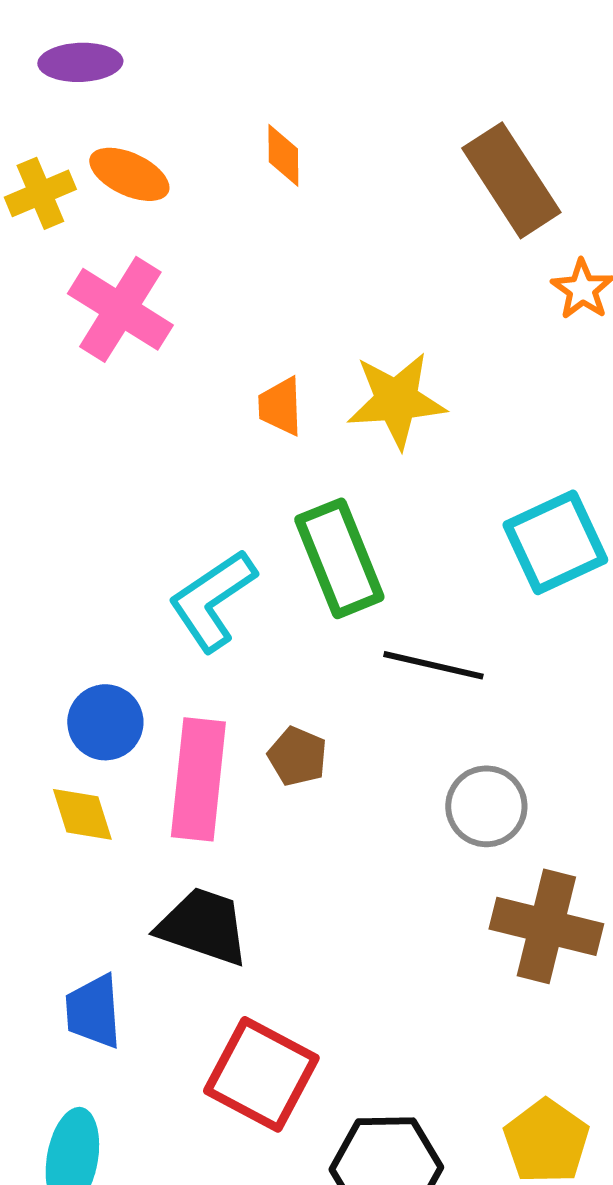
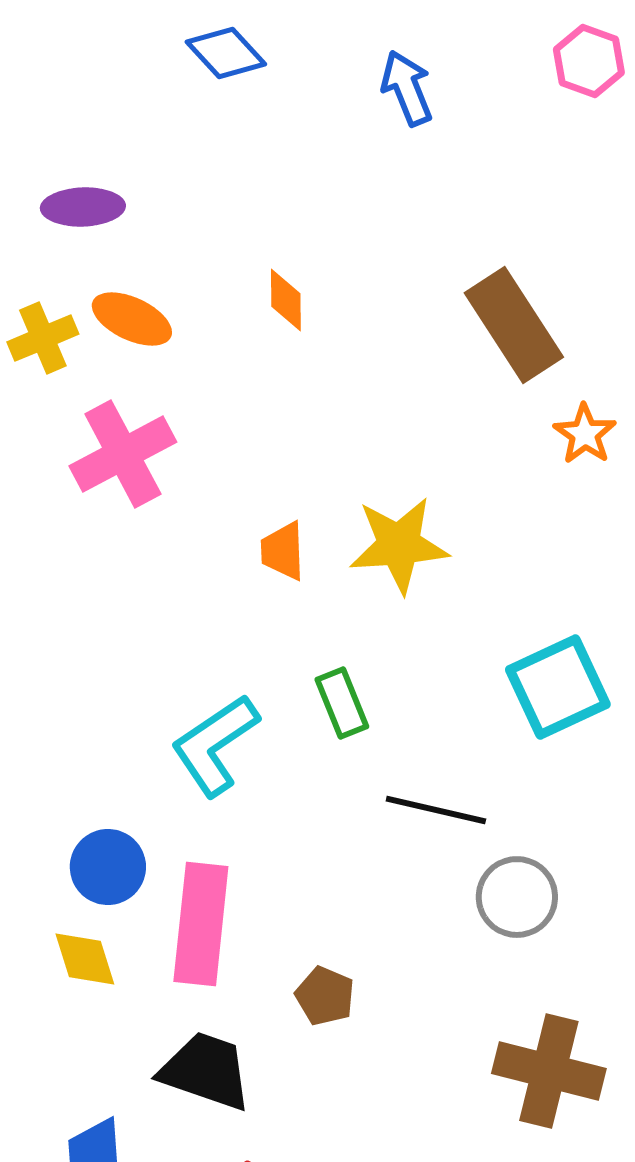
pink cross: (120, 309) -> (123, 454), turned 30
green rectangle: (339, 558) -> (342, 703), size x0.6
brown pentagon: (297, 756) -> (325, 996), moved
gray circle: (486, 806) -> (517, 897), moved

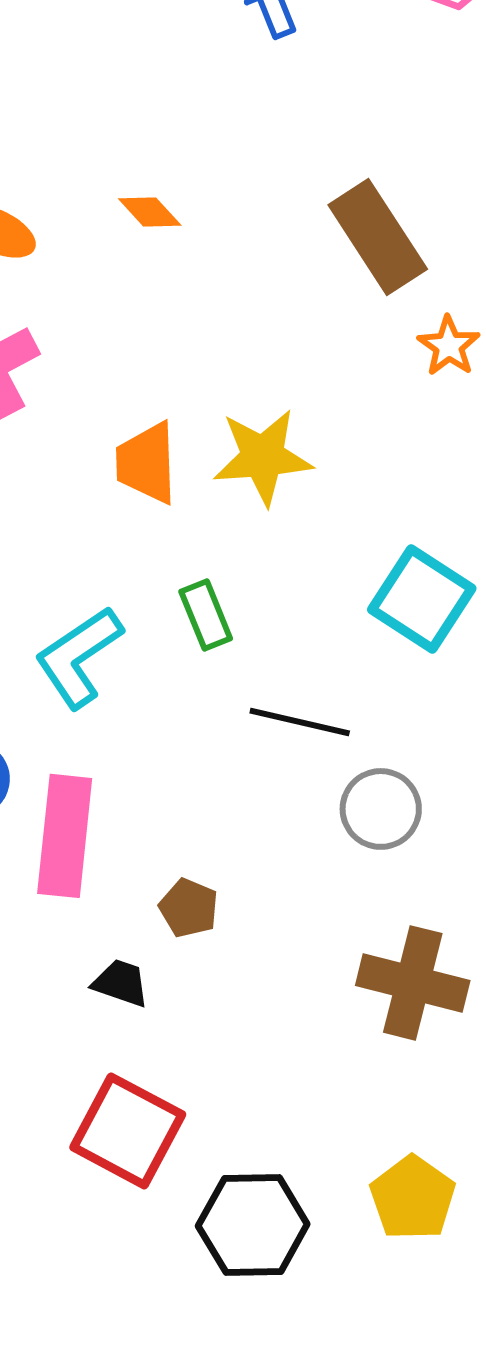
orange diamond: (286, 300) -> (150, 212), turned -42
orange trapezoid: (283, 551) -> (147, 463), size x1.4
cyan square: (558, 687) -> (422, 599), turned -32
black trapezoid: (206, 1071) -> (121, 983), moved, size x0.6

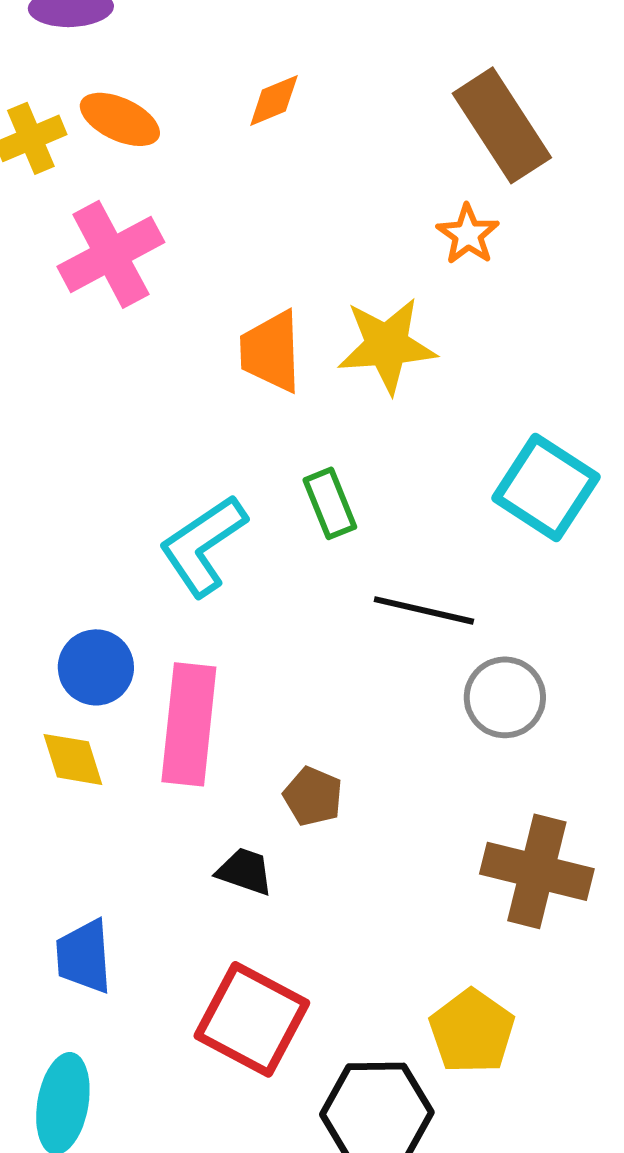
orange diamond: (150, 212) -> (274, 100), turned -70
orange star: (449, 346) -> (468, 234), moved
yellow pentagon: (413, 1198) -> (472, 1031), moved

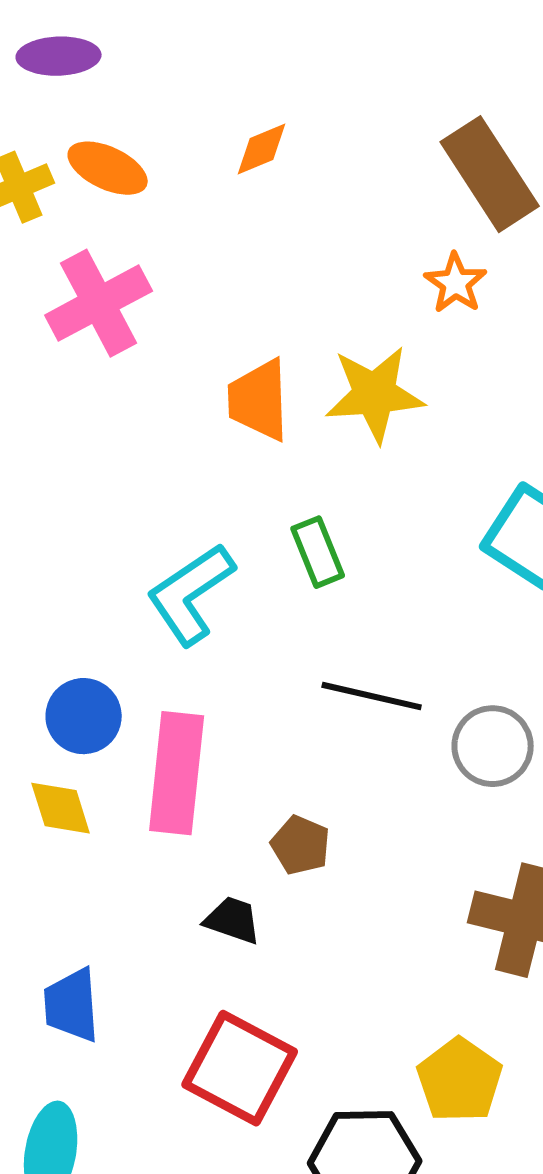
black line: (424, 610) -> (372, 696), moved

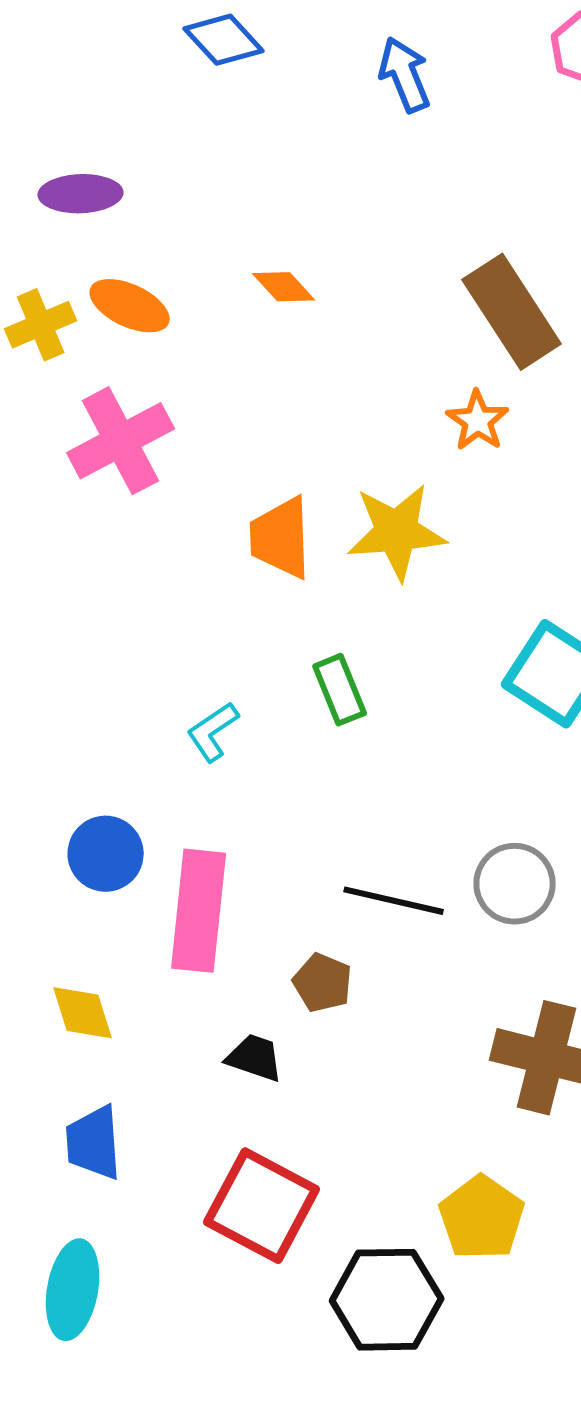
orange diamond: (262, 149) -> (284, 287), turned 70
cyan L-shape: (191, 594) -> (213, 732), size x0.6
black line: (372, 696) -> (394, 901), moved
yellow diamond: (61, 808) -> (83, 1013), moved

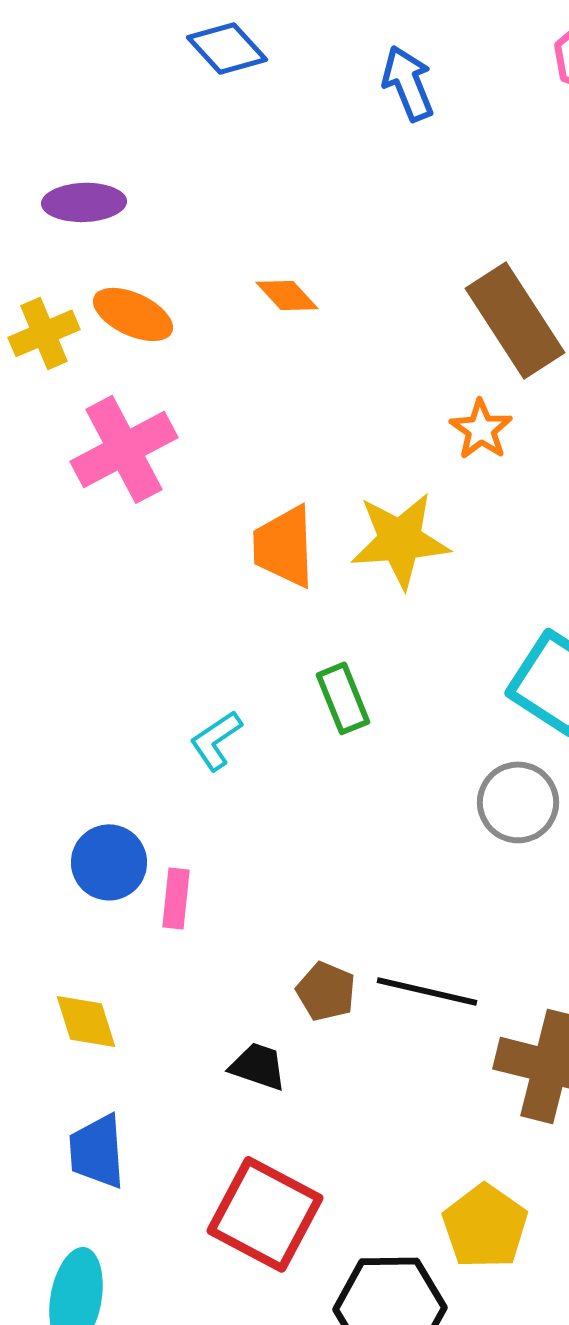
gray circle: (515, 884) -> (518, 802), moved
black line: (394, 901) -> (427, 991), moved
pink rectangle: (199, 911) -> (176, 898), moved, size x0.5

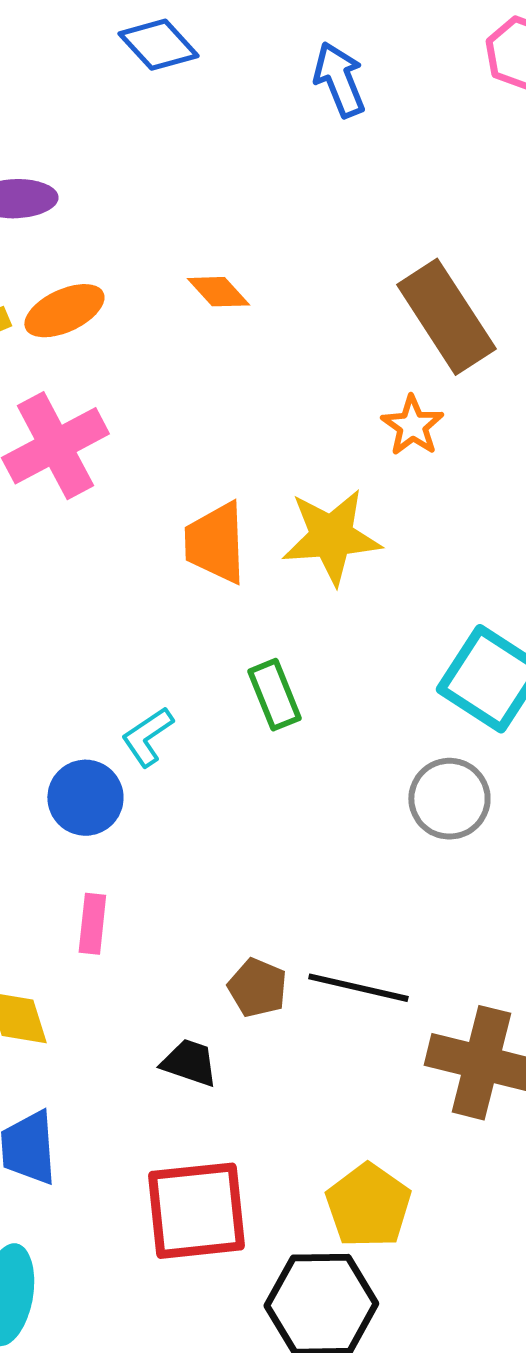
orange ellipse: (133, 314) -> (64, 311), turned -50
blue circle: (109, 862) -> (85, 798), moved
pink rectangle: (176, 898) -> (92, 924), moved
red square: (265, 1214) -> (196, 1211), turned -34
yellow pentagon: (485, 1226) -> (368, 1206), moved

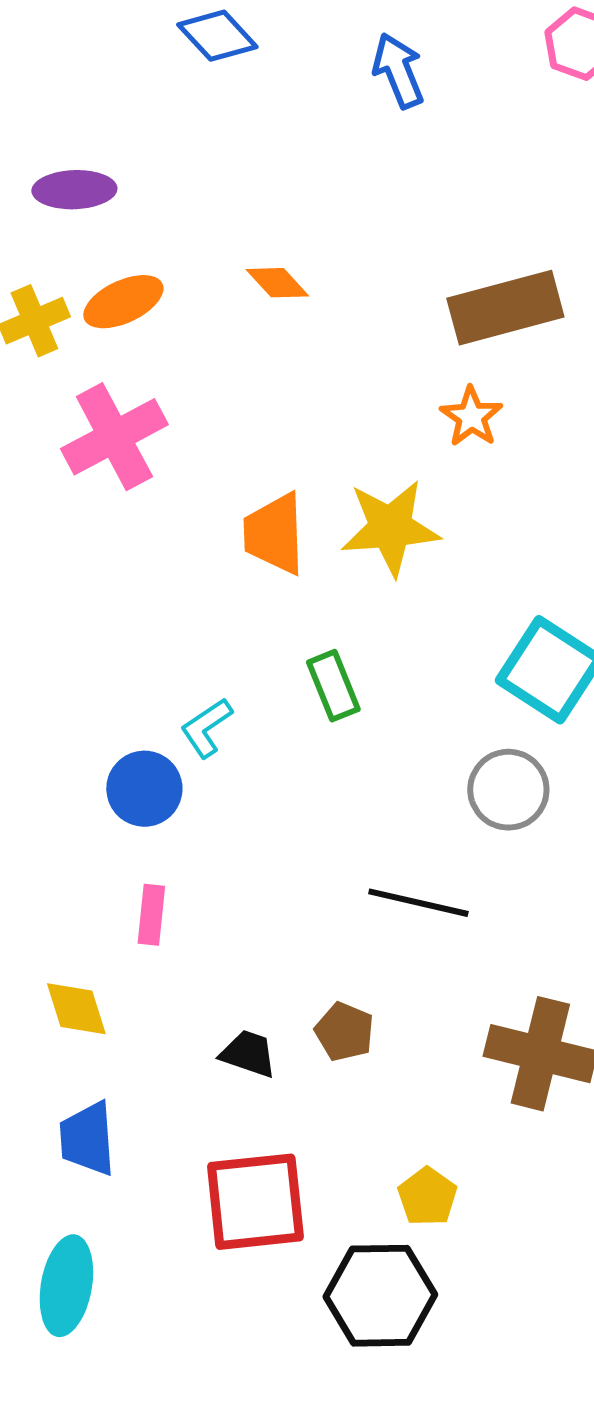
brown rectangle: (446, 317) -> (505, 308), turned -72
brown pentagon: (257, 988) -> (344, 1032), moved
black line: (358, 988) -> (418, 903), moved
yellow pentagon: (368, 1206) -> (427, 1197), size x0.7

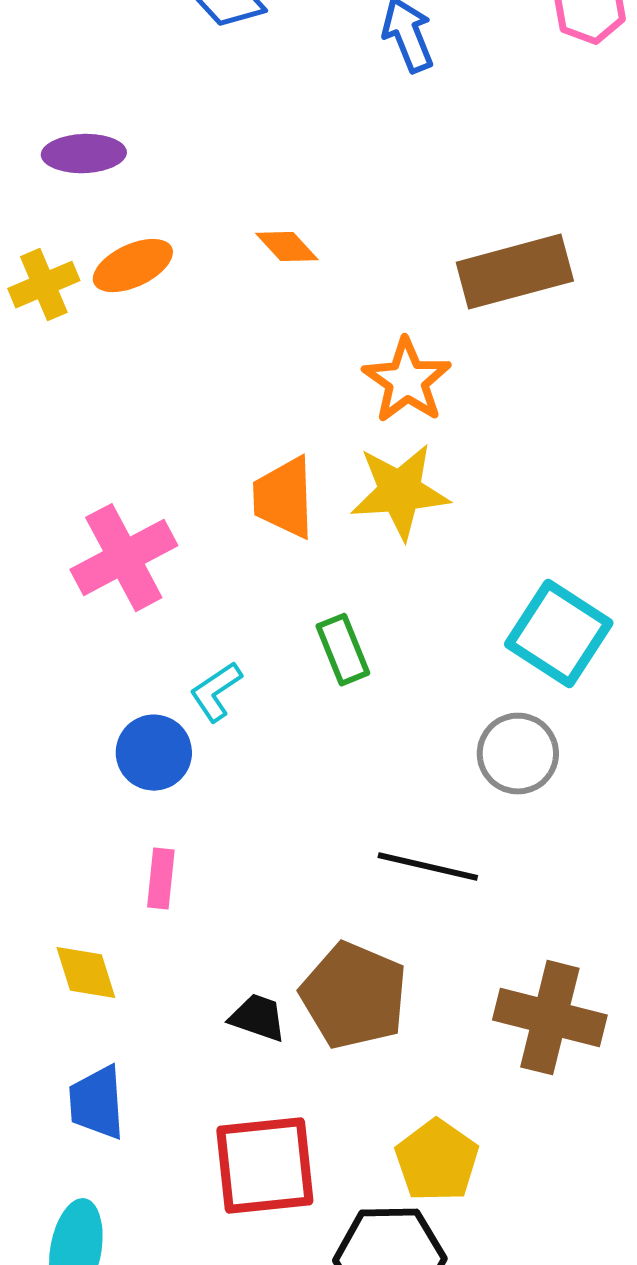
orange star: (471, 417) -> (407, 381), moved, size x1.4
pink cross: (114, 437) -> (124, 558), moved
brown pentagon: (344, 1032) -> (354, 996), size x1.8
yellow pentagon: (427, 1197) -> (437, 1161), size x1.4

